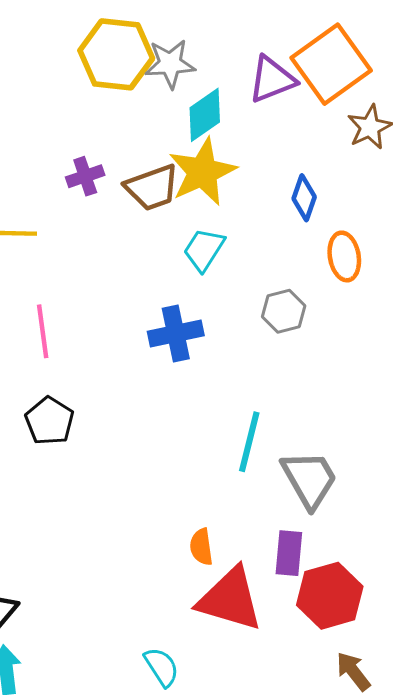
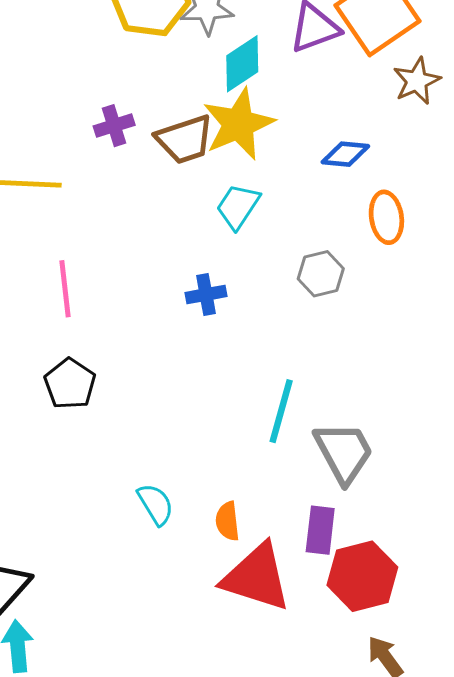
blue diamond: (304, 198) -> (345, 154), turned 75
blue cross: (176, 333) -> (206, 295), size x0.7
cyan semicircle: (162, 667) -> (156, 504), moved

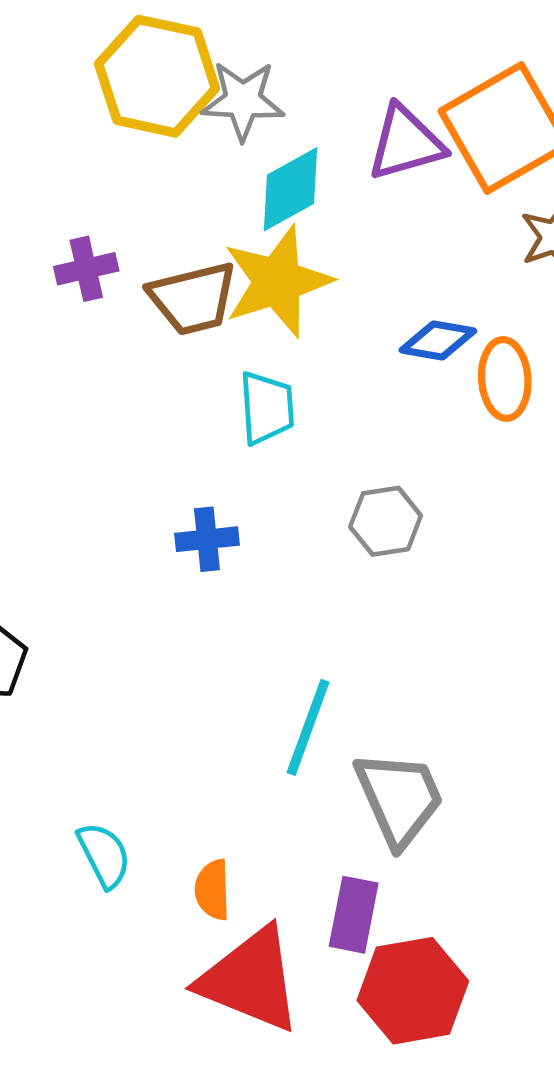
cyan trapezoid: (238, 206) -> (267, 408), turned 138
orange ellipse: (386, 217) -> (505, 379), moved

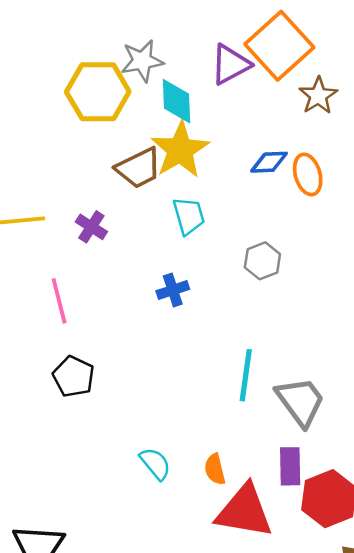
yellow hexagon: (157, 76) -> (98, 92), moved
cyan diamond: (291, 189) -> (177, 101), turned -51
purple cross: (86, 269) -> (91, 227), moved, turned -32

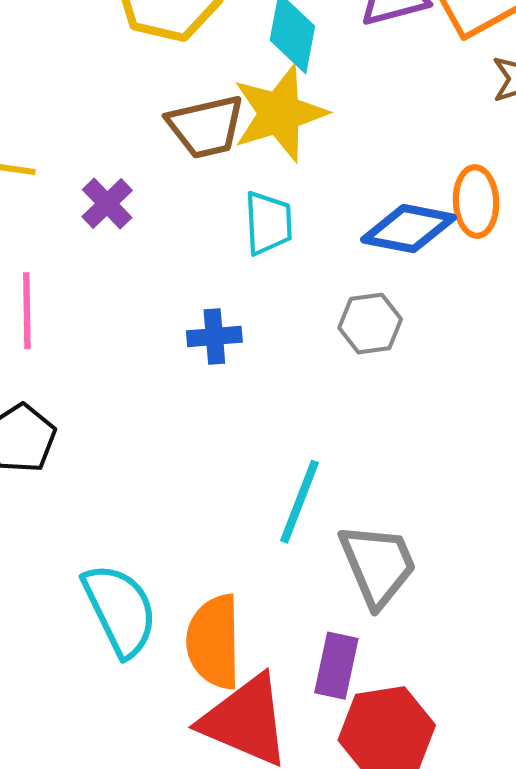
blue diamond: (269, 162) -> (408, 229), moved, size x1.4
cyan semicircle: (155, 464) -> (120, 610), size x1.6
orange semicircle: (215, 469) -> (214, 642), size x1.8

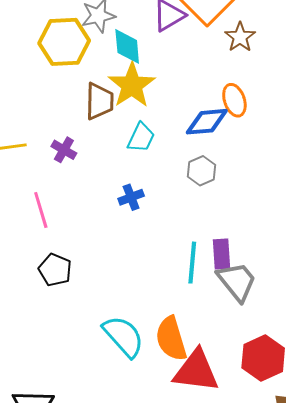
brown trapezoid: (206, 127) -> (99, 101), turned -60
cyan trapezoid: (268, 223) -> (141, 138), turned 44
purple rectangle: (336, 666) -> (222, 254), moved

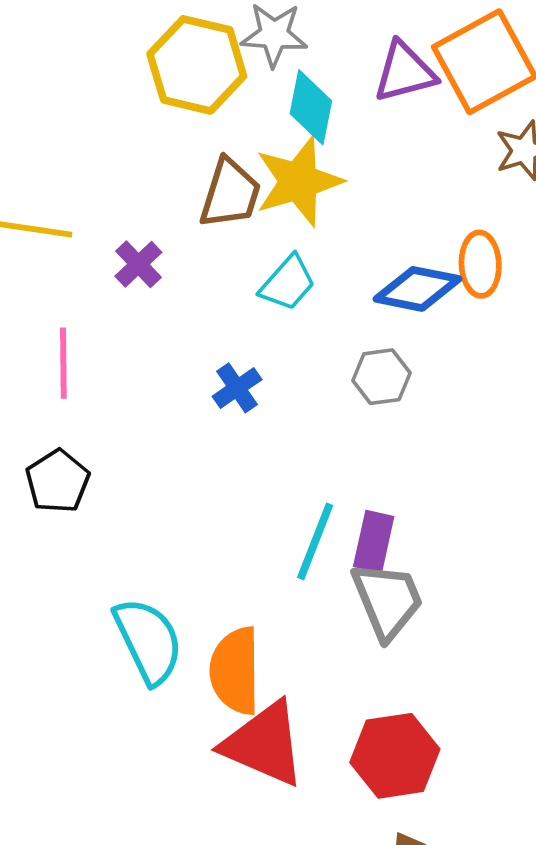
blue cross: (131, 197) -> (237, 388), turned -30

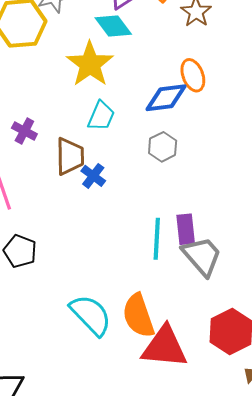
cyan diamond: (311, 107) -> (113, 26), moved, turned -30
brown trapezoid: (230, 193) -> (70, 156), moved

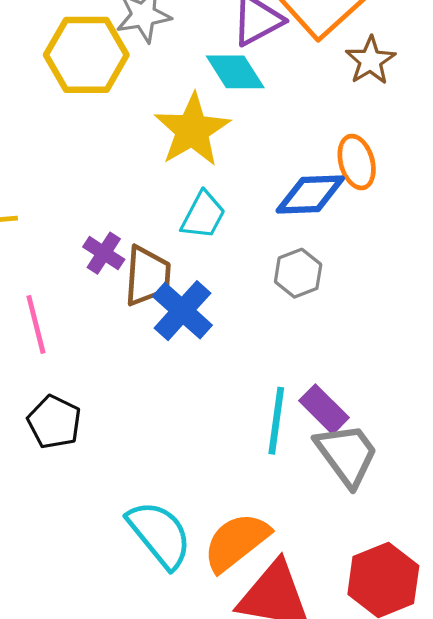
purple cross: (24, 131) -> (104, 253), moved
blue cross: (93, 176) -> (182, 311), size x1.5
purple rectangle: (186, 229) -> (324, 409), turned -44
orange semicircle: (138, 316) -> (236, 542), turned 66

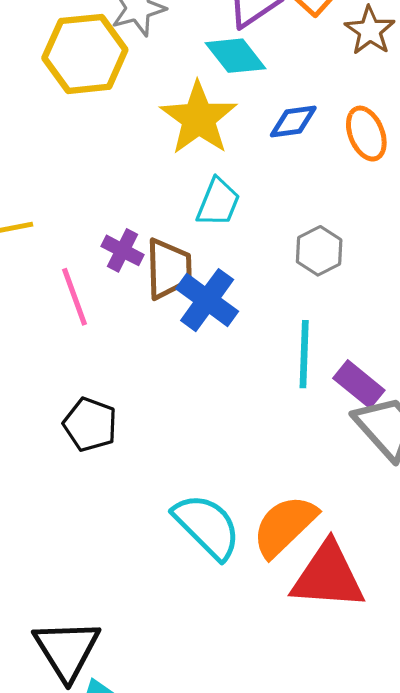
blue diamond: (310, 195) -> (293, 122), moved, size x0.7
pink line: (36, 324) -> (74, 297), moved
cyan line: (276, 421) -> (304, 354), moved

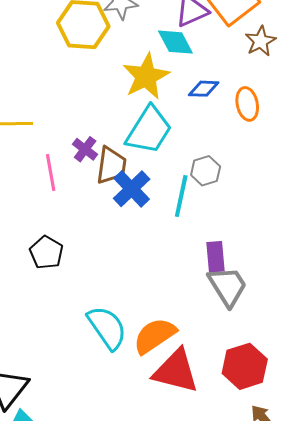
cyan trapezoid: (218, 202) -> (149, 130), size x1.6
cyan line: (304, 354) -> (181, 196), moved
purple rectangle: (359, 384) -> (216, 257), turned 36

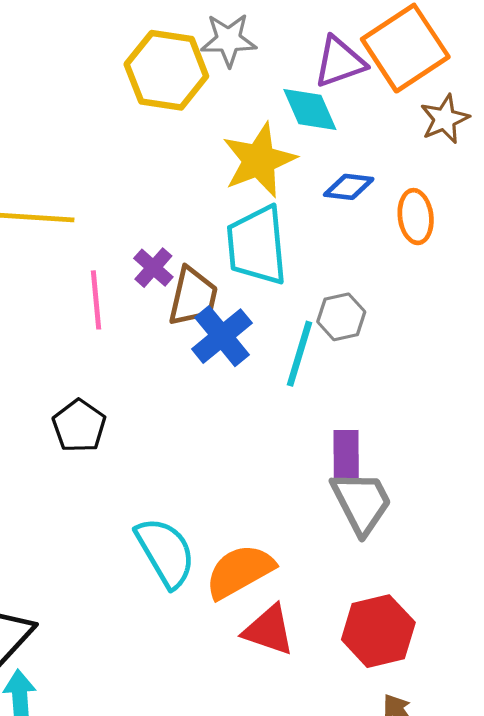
cyan trapezoid: (149, 130) -> (257, 245), turned 138
red triangle: (176, 371) -> (269, 630), size x0.7

